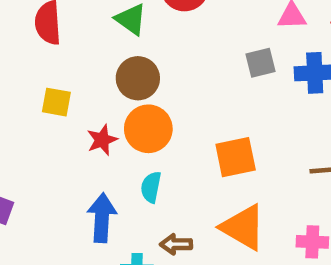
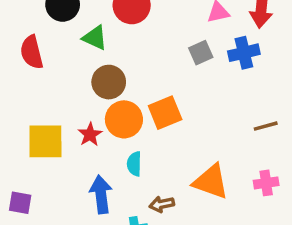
yellow square: (56, 102) -> (45, 141), moved, size x1.6
orange square: (236, 157) -> (165, 113), moved

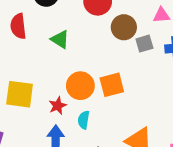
green triangle: (95, 38) -> (60, 39), moved
brown circle: (109, 82) -> (124, 27), moved
red star: (90, 135) -> (58, 106), moved

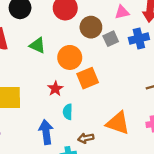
orange circle: (80, 86) -> (70, 57), moved
red star: (58, 106) -> (55, 89), moved

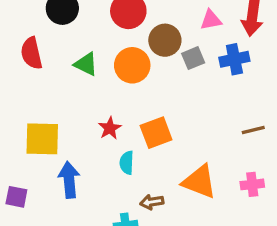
orange circle: (70, 57) -> (132, 65), moved
orange square: (88, 78) -> (156, 133), moved
blue arrow: (46, 132) -> (69, 180), moved

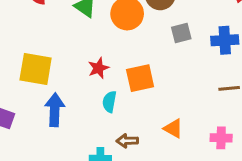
gray square: (193, 58) -> (181, 33), moved
blue cross: (234, 59) -> (225, 40), moved
orange triangle: (199, 182) -> (173, 128), size x0.6

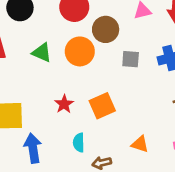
gray square: (181, 33) -> (131, 59), turned 30
cyan semicircle: (109, 102) -> (79, 143), moved

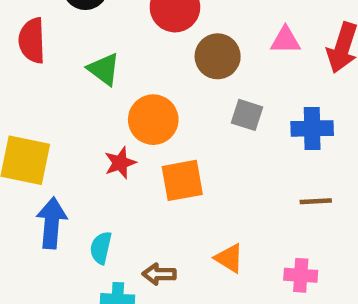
orange circle: (80, 51) -> (153, 120), moved
cyan semicircle: (79, 143) -> (101, 248), moved

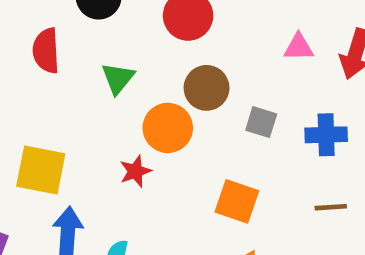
brown circle: (218, 56) -> (207, 88), moved
green triangle: (104, 69) -> (118, 78), turned 33
orange square: (182, 180) -> (237, 201), moved, turned 30

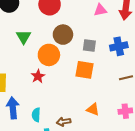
orange square: (237, 201) -> (84, 70), moved

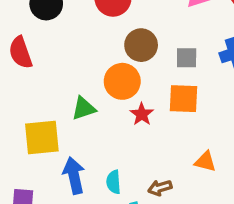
green triangle: (23, 37) -> (84, 108), moved, turned 49
red star: (38, 76) -> (142, 114), moved

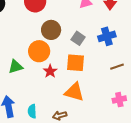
gray square: (187, 58) -> (78, 38), turned 32
orange triangle: (205, 162) -> (74, 92), moved, size x1.5

